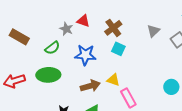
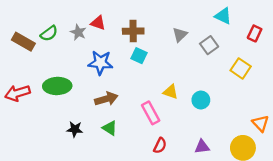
brown cross: (113, 28) -> (133, 31), turned 36
green semicircle: (52, 48) -> (49, 33), moved
yellow triangle: (113, 80) -> (171, 92), moved

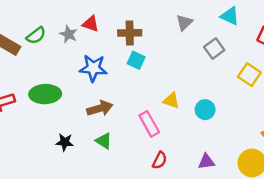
gray triangle: (180, 35) -> (184, 23), moved

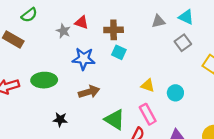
cyan triangle: (230, 16) -> (186, 17), moved
gray triangle: (184, 23) -> (158, 21), turned 32
green semicircle: (36, 36) -> (29, 15), moved
pink rectangle: (149, 124) -> (148, 114), moved
green triangle: (104, 141) -> (115, 120), moved, size x1.5

